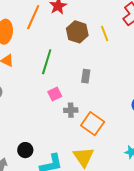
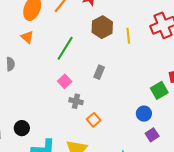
pink square: (55, 94) -> (65, 81), turned -32
orange square: (93, 124) -> (94, 120), size x0.6

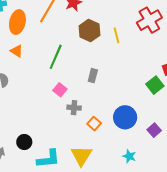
blue circle: (144, 114) -> (125, 117), moved, size x1.5

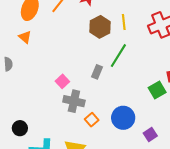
yellow line: (117, 35) -> (124, 22), moved
green line: (56, 57) -> (118, 56), moved
gray cross: (74, 108) -> (74, 101), size x1.5

